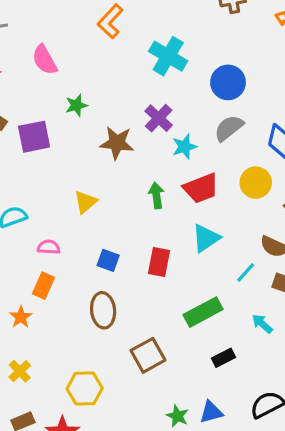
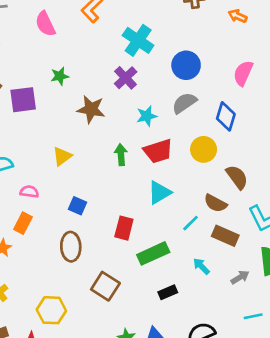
pink semicircle: (45, 60) -> (45, 24), moved
purple cross: (159, 118) -> (126, 78), moved
red rectangle: (159, 262) -> (124, 228), moved
brown square: (148, 355) -> (105, 286), turned -32

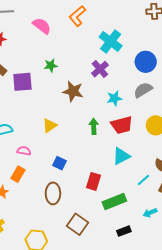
pink semicircle: (45, 24) -> (42, 26), turned 150
cyan arrow: (201, 266) -> (150, 213), turned -72

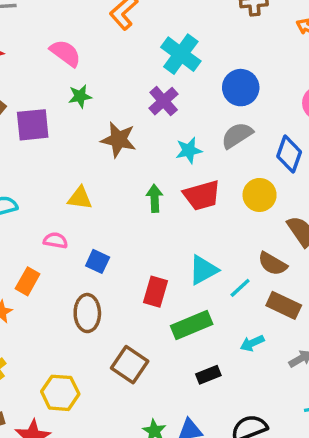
pink semicircle: (42, 26) -> (65, 53), moved
yellow triangle: (50, 126) -> (80, 198), turned 42
pink semicircle: (24, 151) -> (55, 240), moved
cyan triangle: (121, 156) -> (203, 270), moved

